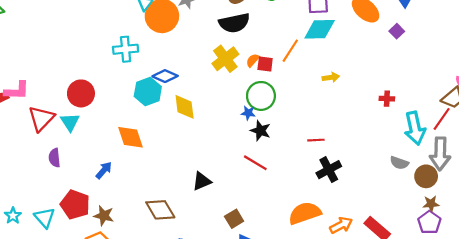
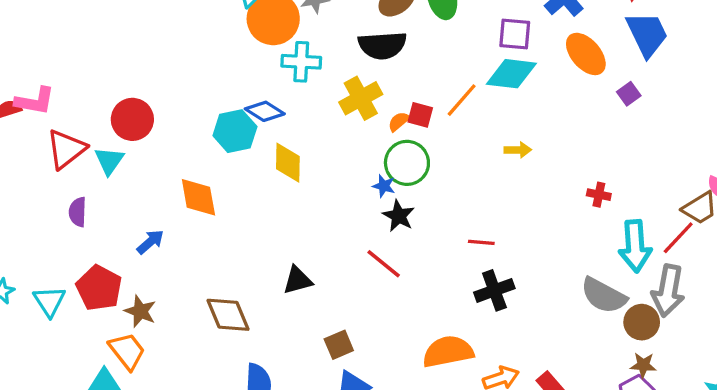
cyan cross: (126, 49) -> (301, 62), moved
orange semicircle: (253, 60) -> (399, 121), moved
gray semicircle: (399, 163) -> (604, 296), size x1.6

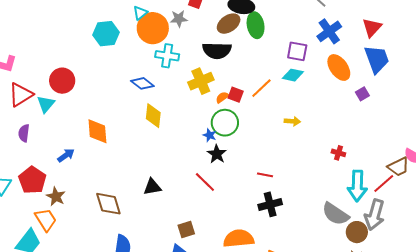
cyan diamond: (511, 74) -> (293, 75), size x0.7
cyan hexagon: (235, 131) -> (106, 34), moved
brown square: (339, 345) -> (186, 229), moved

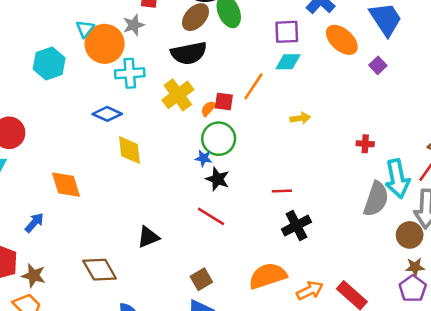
gray semicircle: (336, 214) -> (376, 199), moved, turned -92

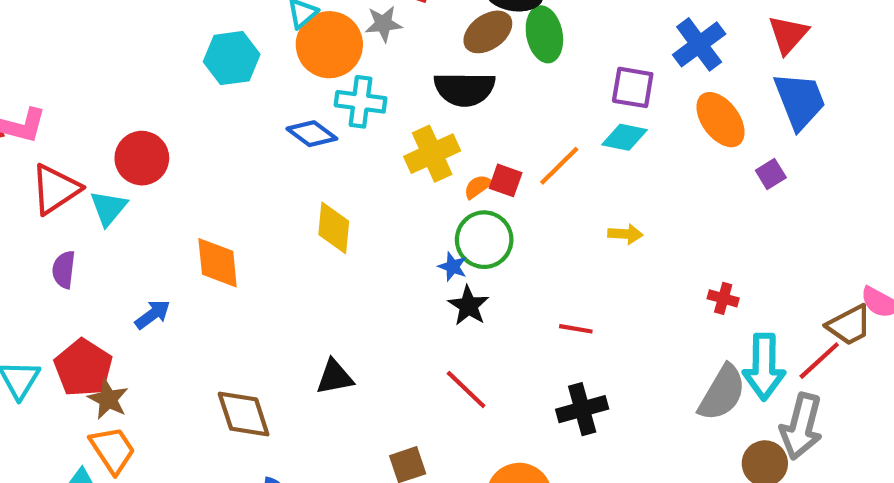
blue diamond: (107, 114) -> (312, 134), moved
red line: (282, 191) -> (576, 329), moved
red line: (211, 216) -> (466, 389), moved
brown star: (34, 276) -> (108, 399), moved

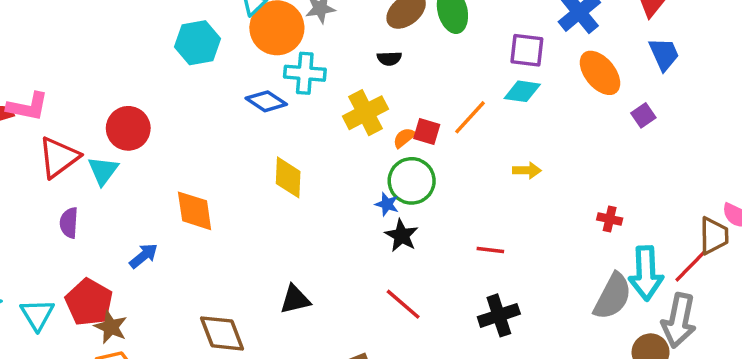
black semicircle: (464, 89) -> (389, 58), size x0.5
blue trapezoid: (800, 101) -> (664, 54), size x0.7
brown trapezoid: (849, 325) -> (714, 236), turned -60

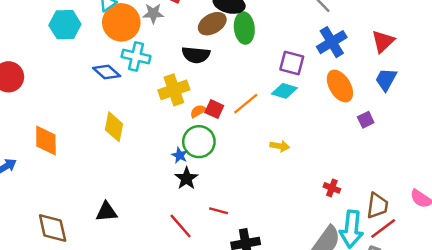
blue trapezoid: (664, 54) -> (386, 80), turned -135
black semicircle: (389, 58) -> (196, 55), size x1.6
brown trapezoid: (714, 236) -> (377, 206), moved
red line: (490, 250) -> (218, 211), moved

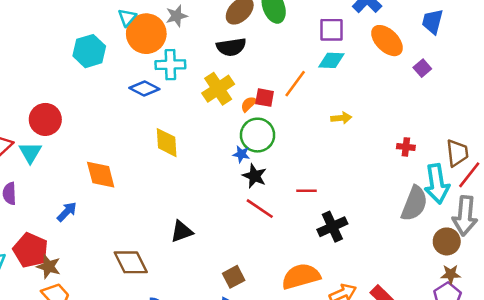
red line: (218, 211) -> (307, 191), moved
red line: (181, 226) -> (260, 209), moved

